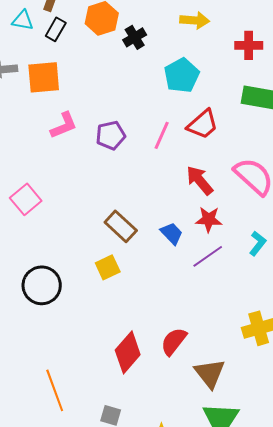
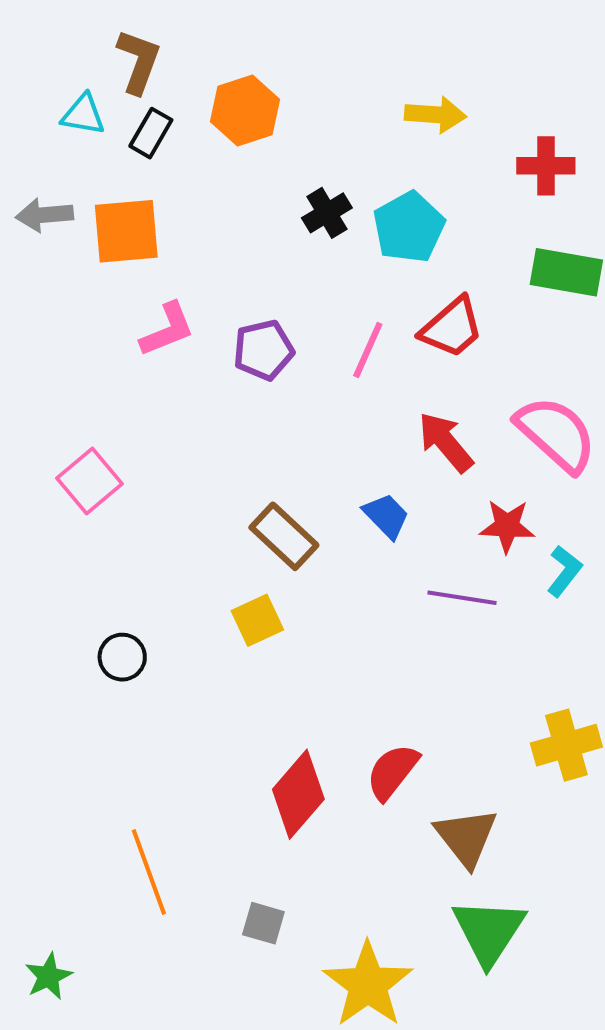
black cross: (135, 37) -> (327, 213), moved
red star: (209, 219) -> (507, 526), moved
blue trapezoid: (172, 233) -> (386, 516), moved
purple line: (208, 256) -> (462, 598), turned 44
black circle: (42, 285) -> (122, 657), size x0.6

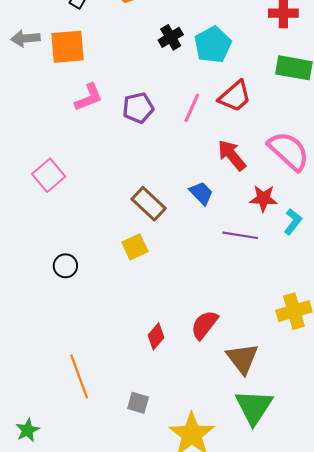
red diamond: (298, 794) -> (156, 336), size x0.6

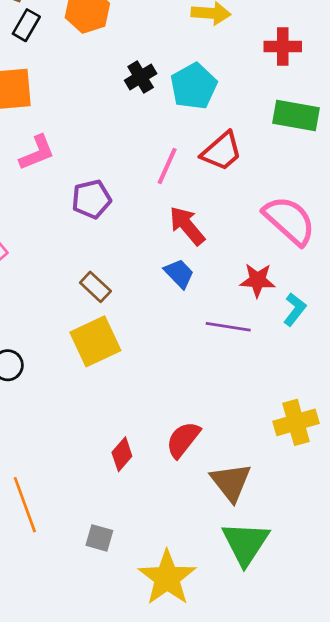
purple pentagon: (138, 108) -> (91, 199), moved
red arrow: (232, 155) -> (187, 226), moved
brown rectangle: (149, 204) -> (95, 287), moved, size x0.7
yellow square: (135, 247) -> (95, 341), size x1.5

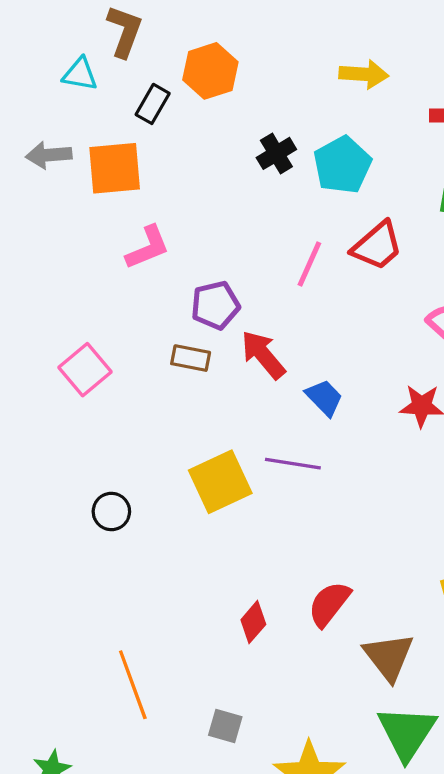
black rectangle: (26, 25) -> (153, 104), moved
red arrow: (187, 226) -> (263, 355), moved
brown rectangle: (95, 287) -> (191, 358), moved, turned -32
purple line: (228, 327) -> (293, 464), moved

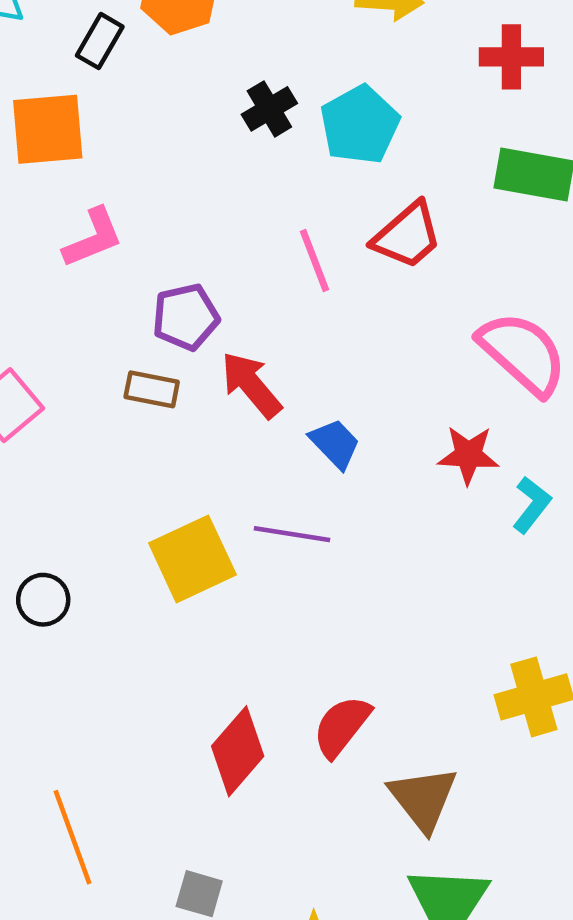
pink line: (309, 264) -> (315, 260), turned -45
red diamond: (253, 622) -> (238, 751), size x1.5

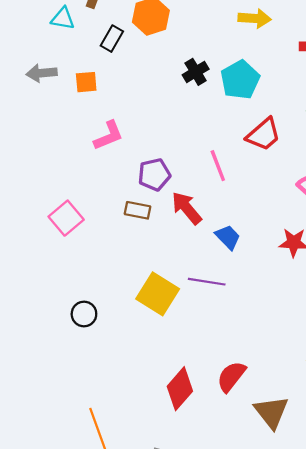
orange square: (48, 129) -> (86, 82), size x0.6
pink line: (315, 260) -> (218, 166), moved
yellow square: (192, 559) -> (158, 294), turned -33

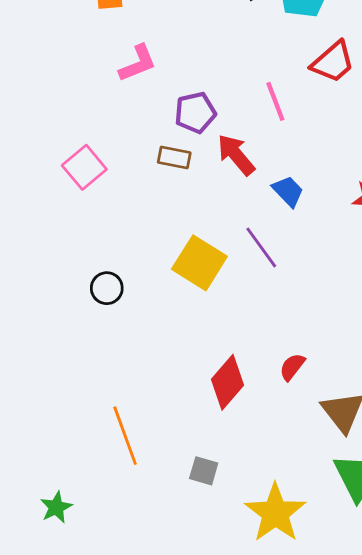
purple line: (207, 282) -> (261, 247), turned 45
red semicircle: (231, 376) -> (292, 367), size x0.7

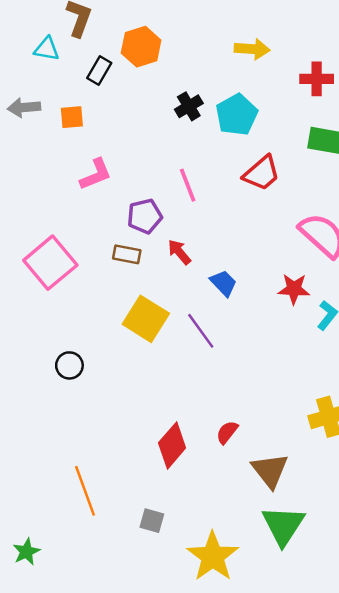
pink line: (275, 101) -> (188, 185), moved
red arrow: (236, 155) -> (179, 252), size x0.7
pink square: (84, 167) -> (50, 263), size x1.4
yellow square: (199, 263) -> (146, 319), moved

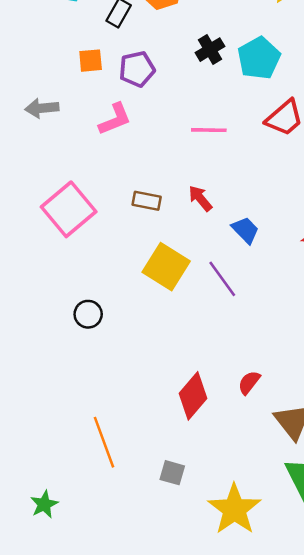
gray arrow: (24, 108) -> (42, 108), moved
pink line: (188, 185) -> (209, 130), turned -68
purple pentagon: (145, 216) -> (137, 69), moved

